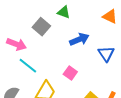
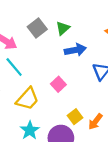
green triangle: (64, 12) -> (63, 28), moved, turned 48

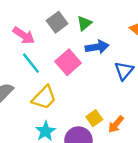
pink square: (58, 84) -> (68, 62), moved, size x1.5

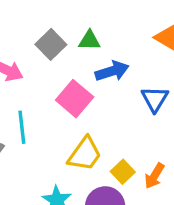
green triangle: (84, 23) -> (89, 40), turned 49
cyan line: (31, 63) -> (22, 127), moved, turned 40
yellow trapezoid: (44, 98) -> (85, 154), moved

